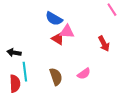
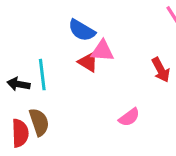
cyan line: (25, 72) -> (42, 75), moved
brown semicircle: (56, 77) -> (39, 122), moved

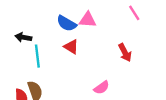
pink triangle: (102, 51) -> (88, 20), moved
black arrow: (19, 84) -> (23, 37), moved

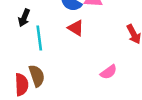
black arrow: (23, 37) -> (24, 18), turned -77

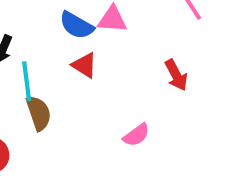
brown semicircle: (37, 76) -> (39, 113), moved

